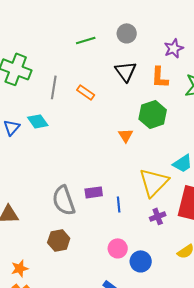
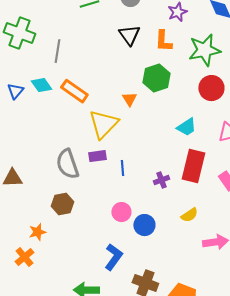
orange rectangle: (86, 92) -> (74, 91), moved, size x1.5
yellow triangle: (154, 182) -> (103, 124), moved
orange star: (20, 268) -> (37, 232), moved

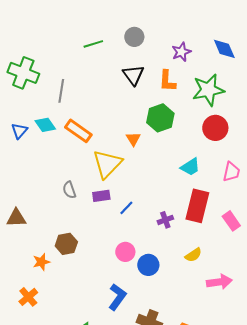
gray semicircle: (67, 164) -> (69, 190), moved, size x0.6
blue line: (122, 168) -> (126, 208), turned 49
orange star: (37, 232) -> (41, 262), moved

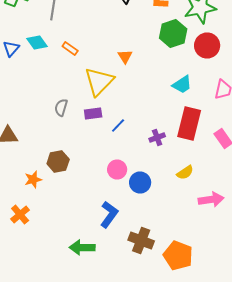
green hexagon: (160, 118) -> (173, 34), moved
orange rectangle: (78, 131) -> (70, 48), size x0.6
gray semicircle: (69, 190) -> (61, 108), turned 36

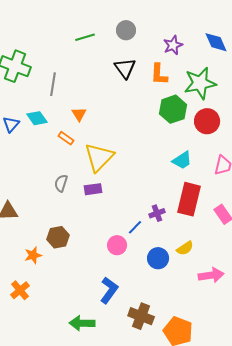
orange rectangle: (70, 48) -> (66, 138), moved
orange triangle: (125, 56) -> (79, 114), moved
blue line: (118, 126) -> (135, 227), moved
blue circle: (140, 182) -> (158, 258), moved

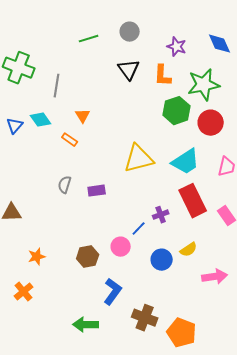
purple star: (173, 45) -> (177, 47), turned -30
yellow triangle: (99, 157) -> (139, 159), moved, turned 32
cyan trapezoid: (182, 160) -> (186, 162), size x1.4
red rectangle: (189, 199) -> (193, 201), turned -40
brown hexagon: (58, 237) -> (88, 257), moved

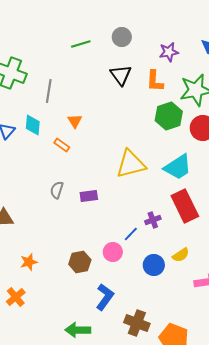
purple star: (177, 47) -> (169, 52), turned -30
cyan diamond: (41, 120) -> (33, 125), turned 40

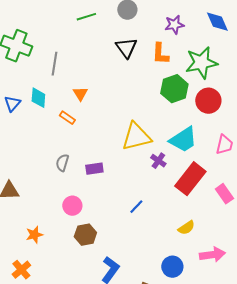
red rectangle: (185, 206) -> (190, 179), turned 64
purple cross: (153, 220) -> (158, 161), moved, turned -35
pink circle: (113, 252) -> (72, 206), moved
blue circle: (154, 265) -> (172, 267), moved

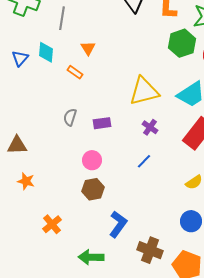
purple cross: (158, 161) -> (150, 127), moved
pink circle: (72, 206) -> (92, 160), moved
orange star: (34, 235) -> (26, 181), moved, turned 30
blue circle: (172, 267) -> (191, 221), moved
orange cross: (21, 270) -> (52, 224), moved

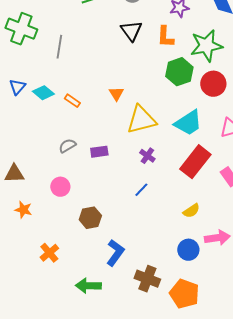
orange triangle: (88, 48) -> (116, 94), moved
cyan diamond: (46, 52) -> (43, 93), moved, turned -55
gray semicircle: (70, 117) -> (67, 146), turned 42
pink circle: (92, 160) -> (60, 187), moved

